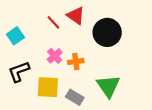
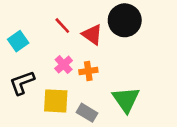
red triangle: (76, 16) -> (92, 35), moved
black circle: (107, 32) -> (125, 20), moved

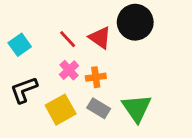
red line: (62, 26) -> (68, 39), moved
yellow square: (56, 101) -> (61, 110), turned -32
gray rectangle: (87, 113) -> (99, 108), moved

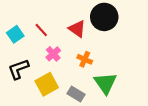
red line: (68, 39) -> (41, 30), moved
orange cross: (96, 77) -> (85, 59), moved, turned 32
gray rectangle: (99, 108) -> (76, 94), moved

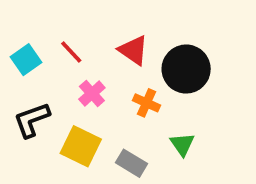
black circle: (104, 17) -> (186, 69), moved
green triangle: (105, 83) -> (182, 144), size x0.6
yellow square: (47, 84) -> (81, 146), turned -35

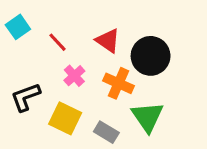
cyan square: (26, 60) -> (18, 27), moved
orange cross: (147, 103) -> (119, 83), size x1.4
green triangle: (182, 144) -> (147, 117), size x1.6

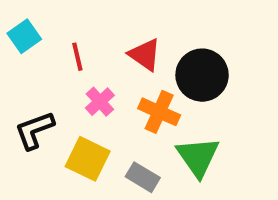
red line: (58, 42) -> (77, 57), turned 30

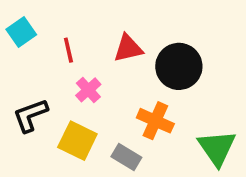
red triangle: (145, 55) -> (128, 48), turned -48
orange cross: (159, 112) -> (155, 121), moved
green triangle: (198, 157) -> (217, 148), moved

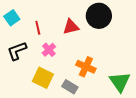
black circle: (179, 66) -> (99, 16), moved
black L-shape: (30, 115) -> (17, 51), moved

